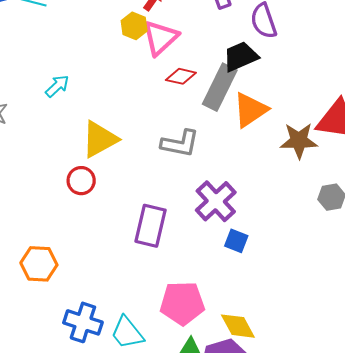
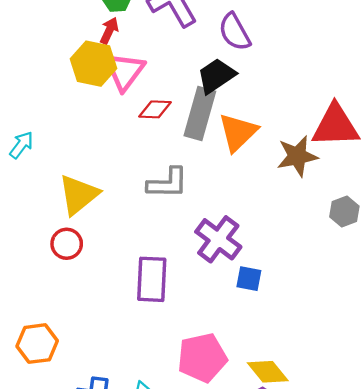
yellow hexagon: (134, 26) -> (94, 64), size x1.5

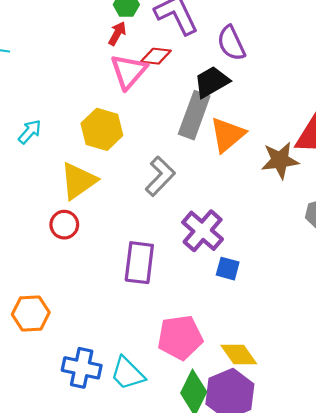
yellow hexagon: (94, 64) -> (102, 129), moved
red diamond: (155, 109) -> (156, 56), moved
gray L-shape: (168, 183) -> (160, 176), turned -51

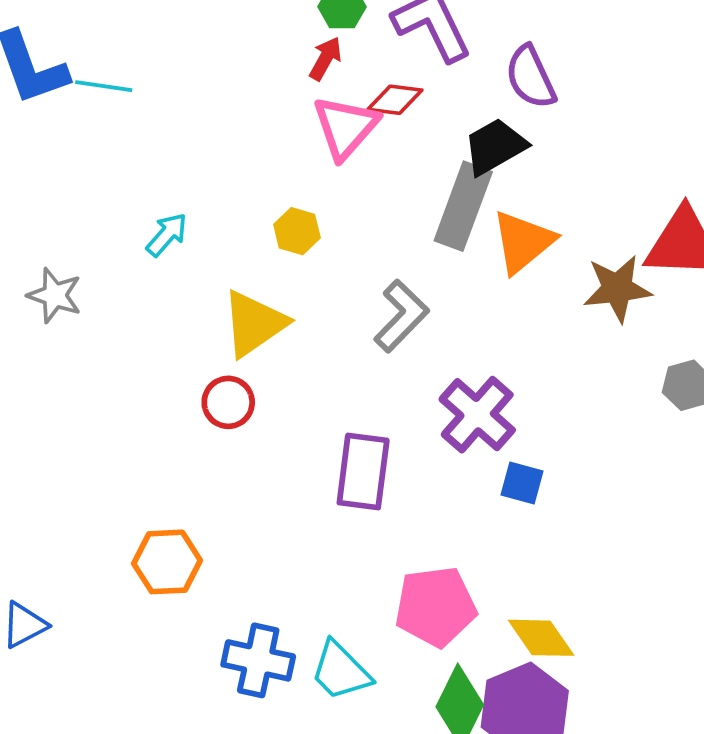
yellow hexagon: (102, 129) -> (297, 231), size x0.6

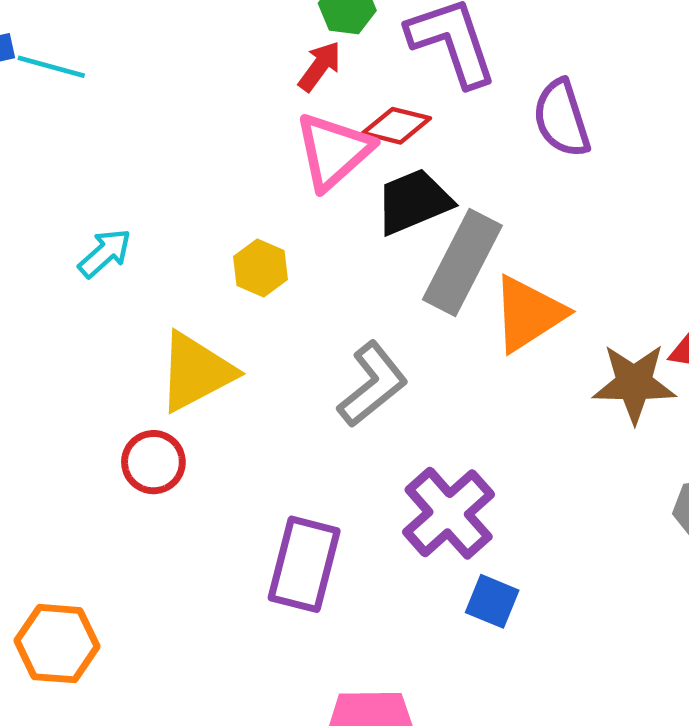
black trapezoid: (495, 146) -> (414, 202), moved

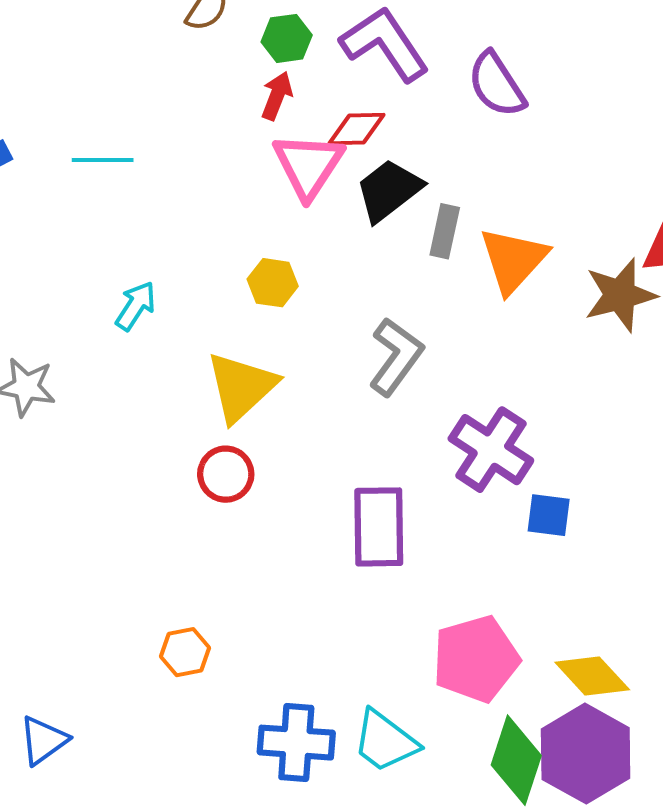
cyan line: (51, 67) -> (103, 160), moved
gray rectangle: (462, 262) -> (445, 231), size x0.6
orange hexagon: (57, 644) -> (185, 652), size x0.7

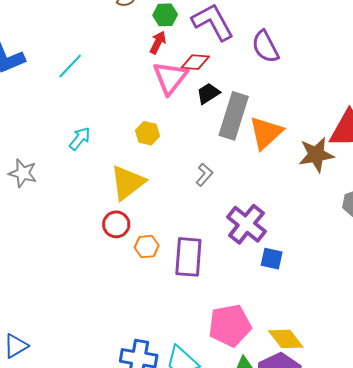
cyan line: (103, 160) -> (70, 66), turned -52
black trapezoid: (389, 190) -> (208, 93), size x0.7
gray rectangle: (445, 231) -> (234, 116), size x1.8
gray L-shape: (396, 357) -> (204, 175), size x0.6
orange hexagon: (185, 652) -> (147, 247), moved

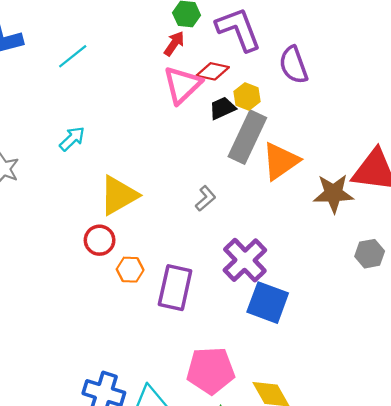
yellow hexagon: (148, 133) -> (247, 96), moved
blue square: (272, 259) -> (268, 303), size x1.6

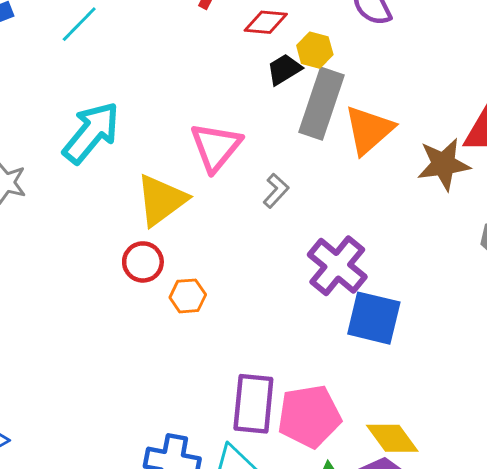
pink triangle: (182, 85) -> (216, 147), moved
cyan arrow: (72, 139) -> (91, 133), size x1.8
purple rectangle: (175, 288) -> (253, 404), moved

